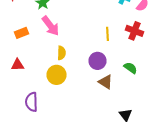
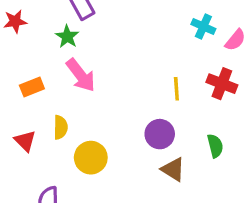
yellow semicircle: (62, 53) -> (61, 127), moved
red triangle: (18, 65) -> (25, 141), turned 48
green semicircle: (130, 68) -> (215, 146), turned 40

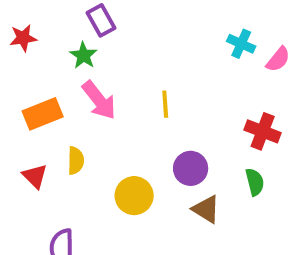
red cross: (222, 84) -> (263, 131), moved
orange rectangle: (32, 87) -> (43, 114), size x1.4
yellow line: (176, 89) -> (165, 104), moved
yellow circle: (91, 158) -> (134, 196), moved

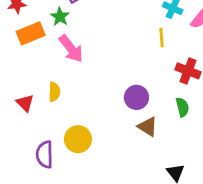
yellow line: (165, 104) -> (162, 38), moved
orange rectangle: (43, 114) -> (31, 33), moved
yellow circle: (134, 196) -> (78, 139), moved

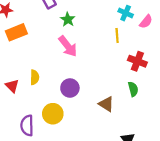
green star: (60, 17) -> (68, 19), moved
pink arrow: (71, 49) -> (68, 46), moved
purple circle: (136, 97) -> (70, 88), moved

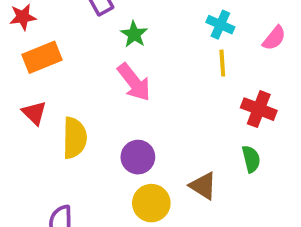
cyan cross: (126, 13) -> (220, 25), moved
yellow semicircle: (35, 77) -> (75, 138), size x1.5
red triangle: (12, 86) -> (34, 113), moved
yellow circle: (53, 114) -> (151, 203), moved

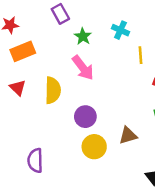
cyan cross: (220, 25) -> (120, 30), moved
yellow semicircle: (75, 138) -> (53, 90), moved
brown triangle: (203, 186) -> (128, 135), turned -48

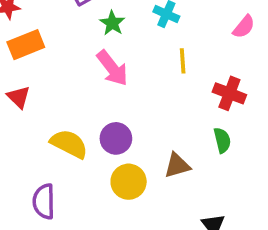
yellow line: (141, 55) -> (183, 61), moved
yellow semicircle: (53, 90) -> (69, 144), moved, turned -64

